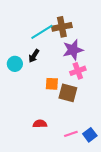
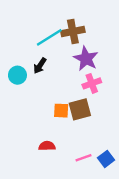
purple star: (73, 50) -> (86, 59), turned -30
orange square: (52, 84) -> (61, 111), moved
brown square: (68, 93) -> (80, 109), turned -30

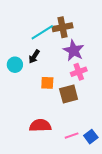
orange square: (61, 111) -> (47, 83), moved
red semicircle: (47, 146) -> (40, 125), size x1.5

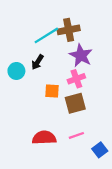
pink cross: (79, 72) -> (76, 79), moved
pink line: (72, 136) -> (76, 135), moved

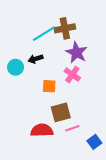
black arrow: (38, 62) -> (36, 59), turned 40
pink cross: (76, 79) -> (72, 75), turned -35
brown square: (75, 103) -> (61, 112), moved

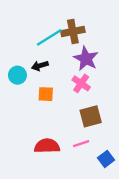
orange square: (49, 86) -> (46, 94), moved
brown square: (61, 112) -> (91, 116), moved

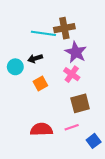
cyan line: (49, 37) -> (43, 33), turned 40
orange square: (46, 94) -> (40, 84), turned -32

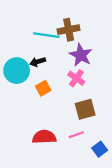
cyan circle: (15, 67) -> (17, 71), size x1.5

